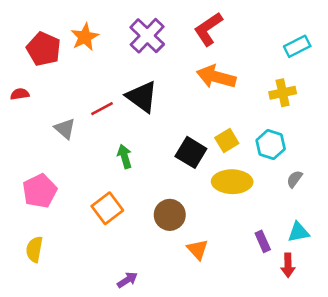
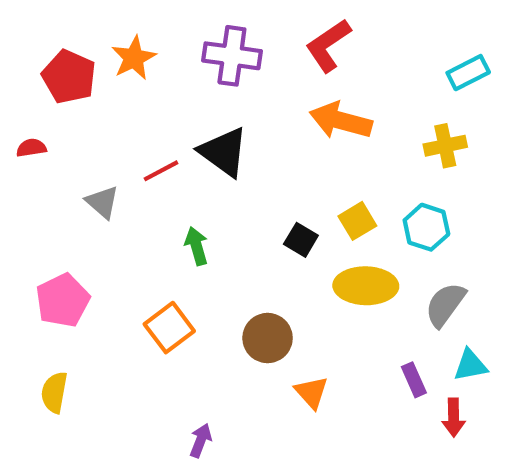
purple cross: (147, 36) -> (232, 56), turned -36
black square: (191, 152) -> (301, 240), size x0.7
gray semicircle: (295, 179) -> (445, 305), moved, size x1.6
purple arrow: (127, 280) -> (201, 440), turned -36

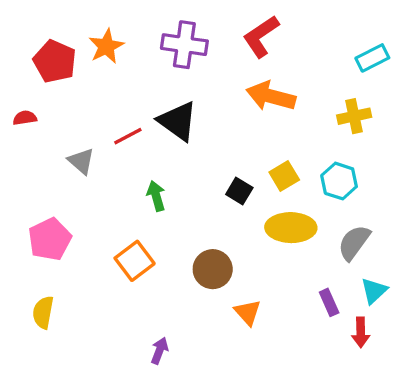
cyan triangle: (470, 365) -> (374, 291), turned -32

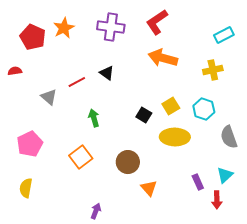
black triangle: (178, 121) -> (107, 73), size x0.6
gray semicircle: (354, 243) -> (229, 137), moved, turned -55

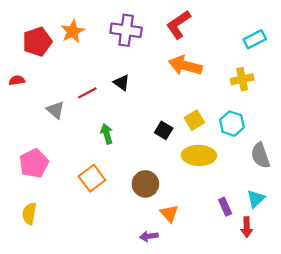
red pentagon: (33, 37) -> (37, 42), turned 30
purple arrow: (96, 211) -> (149, 236), moved, turned -119

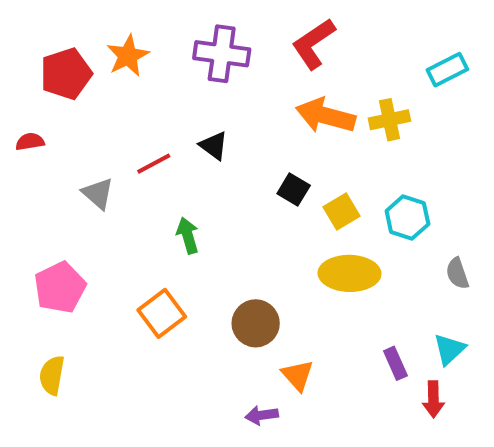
yellow cross: (242, 79) -> (389, 120), moved
black square: (164, 130) -> (294, 190), moved
gray semicircle: (260, 155) -> (457, 273), size x0.7

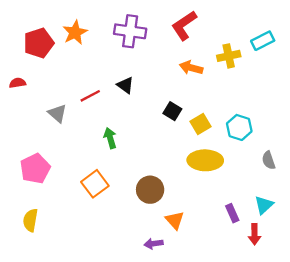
orange arrow: (326, 116) -> (191, 68), size x0.7
yellow cross: (389, 120) -> (229, 56), moved

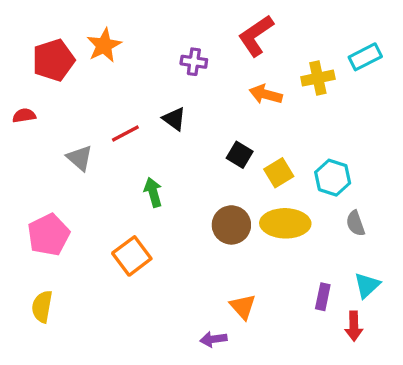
purple cross: (130, 31) -> (194, 62), moved, size x0.6
gray semicircle: (269, 160) -> (355, 223), moved
brown circle: (150, 190) -> (231, 225), moved
purple rectangle: (232, 213) -> (323, 297), turned 36

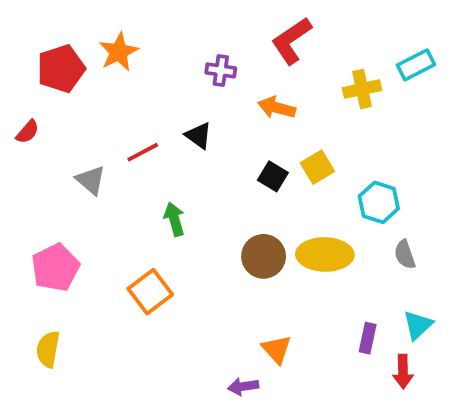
orange arrow: (266, 94) -> (277, 108), moved
red semicircle: (24, 116) -> (28, 132), turned 140
yellow square: (279, 173) -> (317, 167), moved

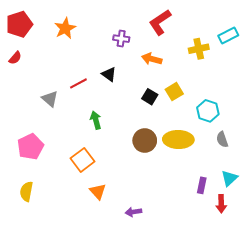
red pentagon: (61, 69) -> (19, 24), moved
red semicircle: (28, 132) -> (15, 58), moved
orange triangle: (277, 349) -> (98, 191), moved

